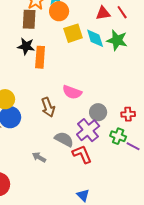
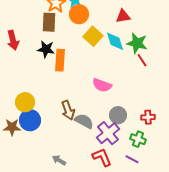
red line: (122, 12) -> (142, 60), moved
yellow square: (73, 33) -> (93, 36), turned -30
pink semicircle: (72, 92) -> (102, 85), moved
gray semicircle: (64, 139) -> (84, 121), moved
purple line: (133, 146) -> (132, 159), moved

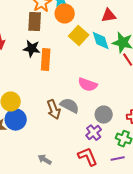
gray semicircle: (84, 121) -> (70, 106), moved
purple cross: (108, 133) -> (94, 133), size x0.7
purple line: (132, 159) -> (118, 159), turned -40

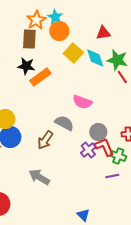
orange rectangle: (46, 60) -> (40, 77), turned 50
brown arrow: (54, 110) -> (45, 140), moved, turned 54
red L-shape: (88, 157) -> (104, 147), moved
gray arrow: (45, 160) -> (39, 177), size x1.5

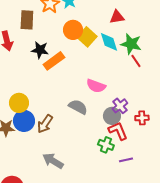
orange circle: (59, 31) -> (73, 30), moved
brown rectangle: (29, 39) -> (27, 20), moved
brown arrow: (45, 140) -> (45, 124), moved
purple cross: (88, 150) -> (120, 106), moved
green cross: (118, 156) -> (106, 145), moved

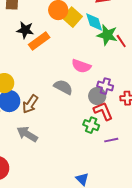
green star: (131, 44) -> (107, 35), moved
purple cross: (120, 106) -> (105, 86), turned -35
gray arrow: (53, 161) -> (27, 134), moved

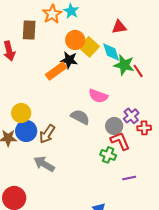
black star: (25, 30) -> (69, 60), moved
purple cross: (105, 86) -> (131, 116), moved, turned 35
purple line: (111, 140) -> (129, 178), moved

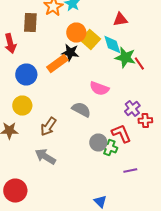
gray circle: (114, 126) -> (98, 142), moved
blue circle: (26, 131) -> (26, 74), moved

